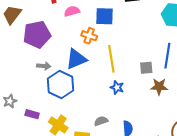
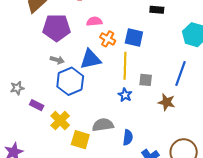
pink semicircle: (72, 11) -> (94, 21), moved
blue square: (105, 16) -> (134, 38), moved
gray square: (146, 68) -> (146, 80), moved
gray semicircle: (101, 121) -> (103, 125), size x1.5

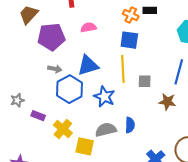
orange cross: (108, 39) -> (131, 15), moved
blue star: (125, 95) -> (104, 97), moved, size x1.5
blue semicircle: (128, 137) -> (130, 125), moved

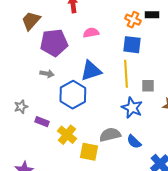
gray arrow: (55, 69) -> (47, 74), moved
blue star: (104, 97) -> (132, 108), moved
blue semicircle: (130, 125) -> (134, 142), moved, turned 133

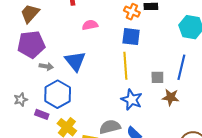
purple pentagon: (54, 43) -> (31, 44), moved
blue triangle: (91, 71) -> (75, 61), moved, turned -50
gray square: (148, 86) -> (157, 77), moved
blue hexagon: (73, 95) -> (58, 94), moved

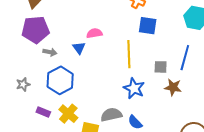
pink semicircle: (90, 25) -> (94, 33), moved
blue square: (131, 37) -> (148, 26), moved
blue triangle: (75, 61) -> (79, 48), size x0.6
purple rectangle: (42, 114) -> (43, 112), moved

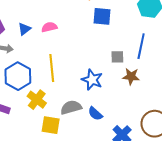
blue triangle: (79, 48) -> (24, 29), moved, turned 32
yellow line: (129, 54) -> (52, 68), moved
yellow cross: (68, 114) -> (37, 100), moved

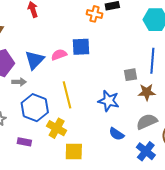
blue square: (102, 16) -> (81, 47), moved
blue triangle: (24, 29) -> (35, 60), size x1.5
gray semicircle: (71, 107) -> (147, 122), moved

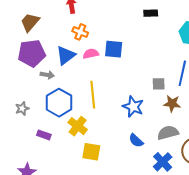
orange cross: (94, 14) -> (80, 32), moved

